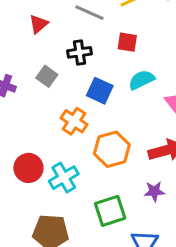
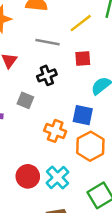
blue square: (100, 91) -> (83, 115), moved

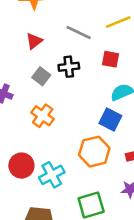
gray square: (25, 100) -> (41, 76), moved
blue square: (83, 115) -> (110, 120), moved
orange cross: (55, 131) -> (43, 116), moved

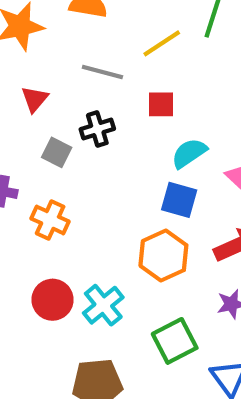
orange cross: (43, 116) -> (50, 220), moved

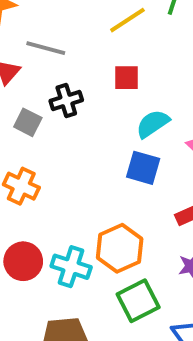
gray line: (102, 72) -> (46, 48), moved
orange hexagon: (163, 255) -> (120, 248), moved
cyan cross: (103, 305) -> (71, 267), turned -33

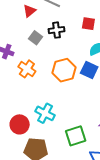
orange hexagon: (120, 248) -> (64, 70), moved
red circle: (23, 261) -> (20, 124), moved

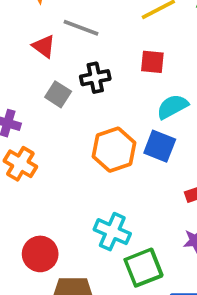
red triangle: (29, 11) -> (44, 46), turned -40
orange cross: (27, 69) -> (20, 164), moved
cyan cross: (45, 113) -> (112, 232), moved

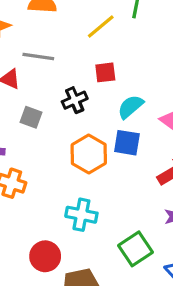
black cross: (95, 78) -> (75, 100), moved
cyan cross: (112, 232) -> (81, 215), moved

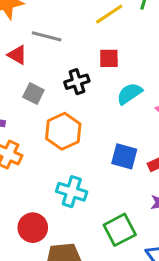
blue square: (127, 143) -> (124, 156), moved
orange hexagon: (89, 154) -> (63, 131), moved

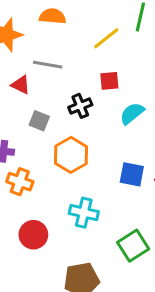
red circle: (33, 228) -> (33, 235), moved

